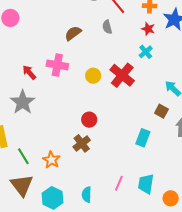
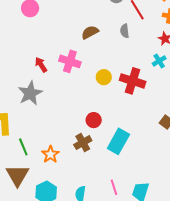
red cross: (122, 75) -> (133, 81), turned -30
cyan rectangle: (143, 138) -> (118, 141), moved, size x1.4
pink line: (119, 183) -> (114, 187), turned -49

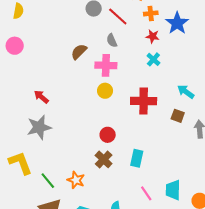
pink cross: (70, 61) -> (106, 65), moved
red cross: (133, 81) -> (144, 101), moved
gray star: (30, 93) -> (39, 127), turned 30
cyan rectangle: (118, 141) -> (137, 158), moved, size x0.7

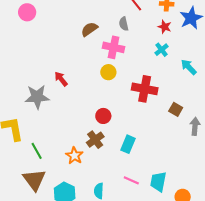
cyan arrow: (186, 92) -> (189, 67), moved
red arrow: (41, 97) -> (61, 79), moved
orange star: (76, 180) -> (74, 156), moved
pink line: (146, 193) -> (131, 180), turned -42

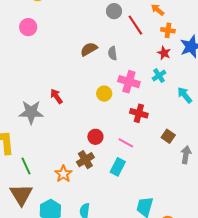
gray semicircle: (124, 24) -> (113, 53), moved
pink cross: (114, 47) -> (129, 82), moved
red cross: (145, 89) -> (139, 113), size x0.7
pink line: (131, 180) -> (126, 143), moved

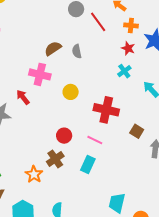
pink cross: (129, 82) -> (40, 74), moved
red cross: (139, 113) -> (106, 110), size x1.4

